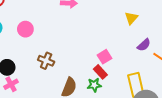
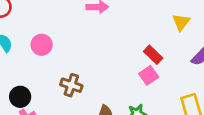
red rectangle: (100, 72) -> (153, 55), moved

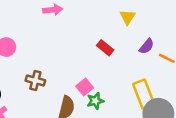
pink square: (149, 75) -> (85, 87), moved

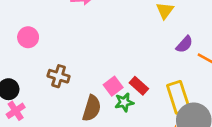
red rectangle: (105, 48) -> (139, 86), moved

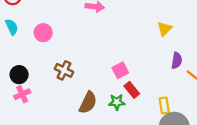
purple semicircle: (184, 44) -> (177, 61), turned -42
pink square: (113, 86) -> (120, 70), moved
yellow rectangle: (178, 97) -> (164, 105), size x0.6

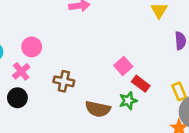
pink cross: (22, 94) -> (21, 71), moved
brown semicircle: (88, 103) -> (98, 109), turned 90

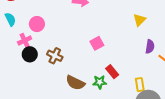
pink square: (123, 66) -> (97, 43), moved
black circle: (17, 98) -> (30, 54), moved

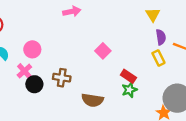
yellow triangle: (139, 20) -> (153, 15), moved
green star: (100, 82) -> (129, 90), moved
yellow rectangle: (140, 85) -> (158, 58), moved

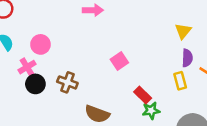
green star: (129, 90) -> (151, 111), moved

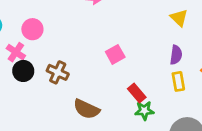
yellow triangle: (183, 31) -> (179, 18), moved, turned -30
purple semicircle: (187, 58) -> (176, 55), moved
pink cross: (27, 67) -> (16, 52), turned -30

